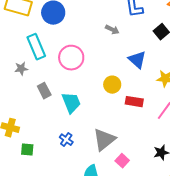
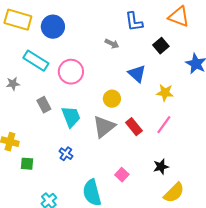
cyan rectangle: (36, 47) -> (36, 61), turned -35
gray star: (21, 69) -> (13, 84), moved
red rectangle: (134, 102) -> (134, 127), moved, turned 42
gray triangle: (104, 140) -> (104, 127), moved

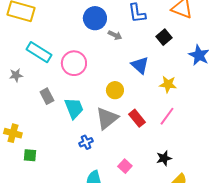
blue circle: (53, 27) -> (95, 18), moved
blue cross: (66, 154) -> (86, 142), moved, turned 32

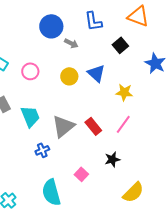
pink circle: (74, 63) -> (30, 71), size x0.7
yellow circle: (115, 90) -> (69, 76), moved
black star: (164, 158) -> (112, 159), moved

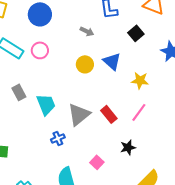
blue circle: (51, 26) -> (40, 14), moved
pink circle: (30, 71) -> (40, 50), moved

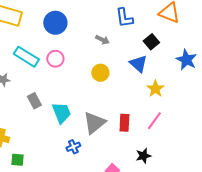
blue triangle: (112, 61) -> (138, 64), moved
yellow star: (140, 80) -> (155, 89), turned 30
red rectangle: (109, 114) -> (124, 123), turned 42

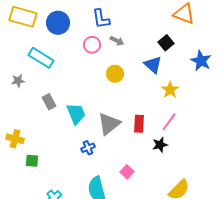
blue L-shape: (124, 18) -> (101, 19), moved
blue circle: (55, 23) -> (58, 23), moved
pink circle: (55, 59) -> (92, 45), moved
black star: (143, 156) -> (160, 145), moved

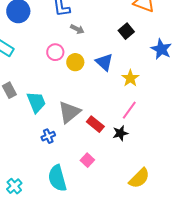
pink circle: (92, 45) -> (55, 52), moved
blue triangle: (153, 65) -> (104, 62), moved
red rectangle: (139, 124) -> (95, 124), moved, turned -54

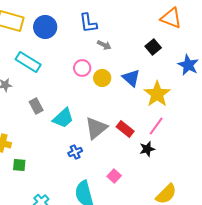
yellow star: (130, 78) -> (157, 94), size x1.5
cyan trapezoid: (36, 102) -> (63, 118), turned 70
red rectangle: (95, 124) -> (125, 129), moved

